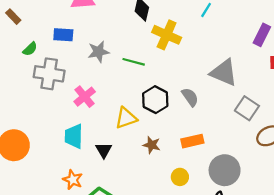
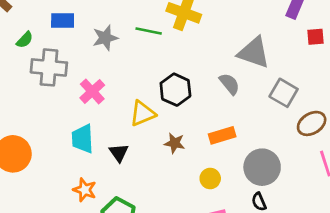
green line: (134, 62) -> (149, 31), moved
gray semicircle: (190, 97) -> (229, 84), moved

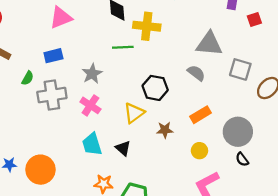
gray star: (105, 38) -> (92, 74), moved

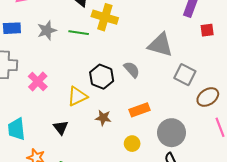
gray semicircle: (196, 73) -> (132, 70), moved
gray star: (92, 74) -> (47, 30), moved
cyan trapezoid: (92, 144) -> (16, 129), moved

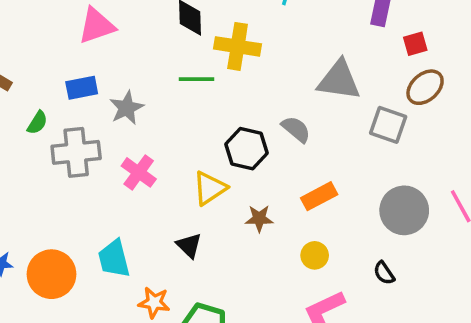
gray star: (47, 30) -> (127, 108), moved
brown ellipse: (208, 97) -> (425, 87), moved
gray circle: (172, 133) -> (404, 210), moved

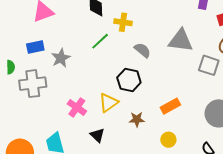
yellow cross: (238, 46) -> (123, 22), size x0.7
green line: (196, 79) -> (100, 41), turned -42
green semicircle: (37, 123) -> (11, 67), turned -32
gray semicircle: (296, 129) -> (142, 50), moved
pink cross: (139, 172) -> (77, 107), moved

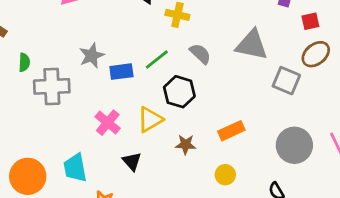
green line: (100, 41) -> (157, 59), moved
blue rectangle: (35, 47) -> (121, 72), moved

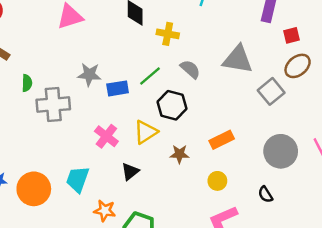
gray star: (92, 56) -> (89, 75), turned 30
gray square: (286, 81) -> (271, 91), turned 30
black triangle: (132, 161) -> (130, 172), turned 36
cyan trapezoid: (75, 168) -> (78, 179), turned 32

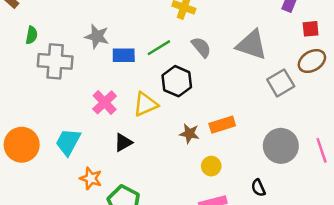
brown star: (179, 154) -> (189, 134), moved

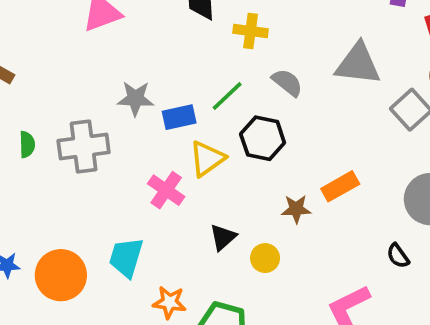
green semicircle: (32, 35) -> (27, 144), moved
yellow triangle: (145, 104) -> (207, 159), moved
black triangle: (123, 142) -> (223, 237), moved
yellow circle: (211, 166) -> (265, 258), moved
black semicircle: (258, 188) -> (398, 256), moved

